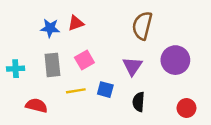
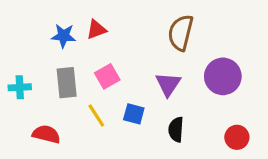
yellow line: (76, 91) -> (96, 115), turned 66

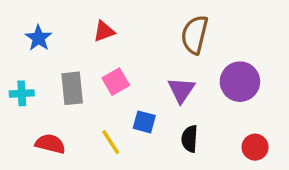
blue star: (63, 36) -> (39, 38), moved, turned 30
yellow line: (96, 115) -> (111, 142), moved

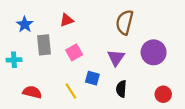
gray rectangle: (72, 88) -> (44, 45), moved

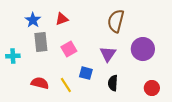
blue star: (25, 24) -> (33, 20), moved
red semicircle: (32, 92) -> (40, 83), moved

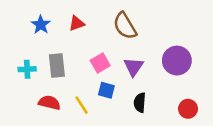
brown semicircle: (116, 21) -> (125, 26), moved, turned -45
gray rectangle: (41, 42) -> (57, 65), moved
pink square: (69, 49) -> (100, 63), moved
cyan cross: (13, 56) -> (27, 69), moved

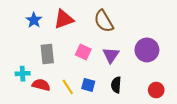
red triangle: (77, 23) -> (64, 19), size x1.5
pink square: (100, 63) -> (83, 52), turned -35
cyan cross: (27, 69) -> (23, 74), moved
blue square: (106, 90) -> (88, 85), moved

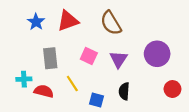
blue square: (88, 85) -> (97, 100), moved
yellow line: (68, 87) -> (72, 84), moved
red circle: (156, 90) -> (172, 89), moved

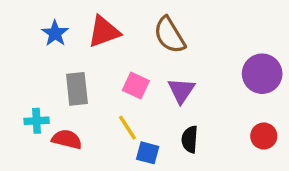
purple circle: (157, 54) -> (262, 74), moved
yellow line: (72, 84) -> (127, 128), moved

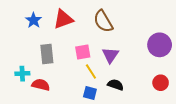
pink square: (136, 86) -> (83, 52), turned -35
yellow line: (127, 128) -> (91, 71), moved
black semicircle: (190, 139) -> (116, 85), turned 105

